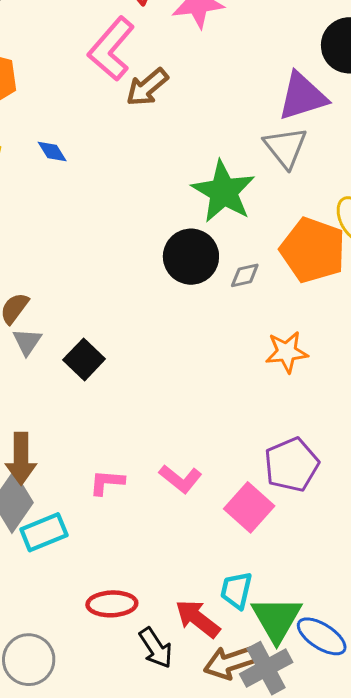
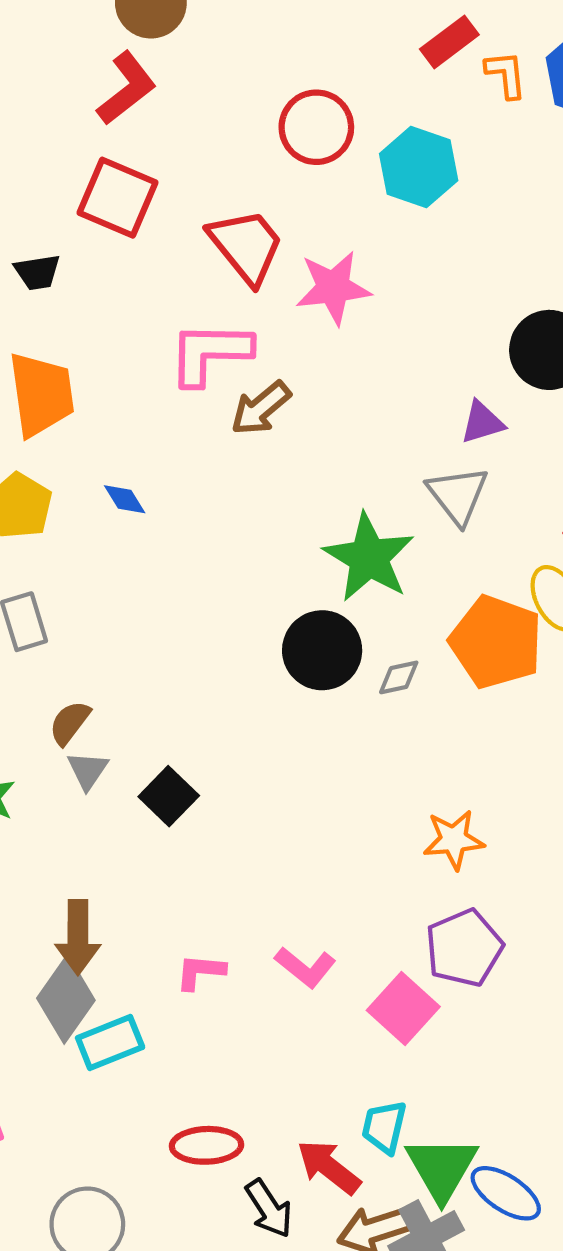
pink L-shape: (111, 49) -> (210, 353), turned 50
purple triangle: (302, 96) -> (482, 422), size x0.6
orange star: (287, 352) -> (454, 840), moved

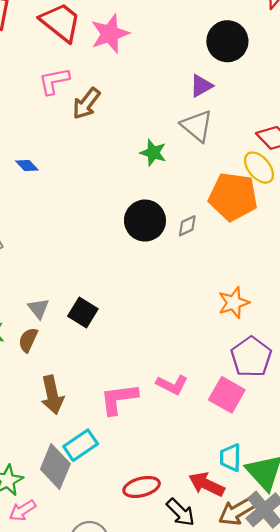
pink L-shape: (210, 353) -> (54, 81), size x0.7
green star: (369, 558) -> (153, 153), moved, size x0.6
brown semicircle: (70, 723) -> (28, 340), moved
pink L-shape: (200, 972) -> (119, 399), size x1.5
gray diamond: (66, 999) -> (55, 467), moved

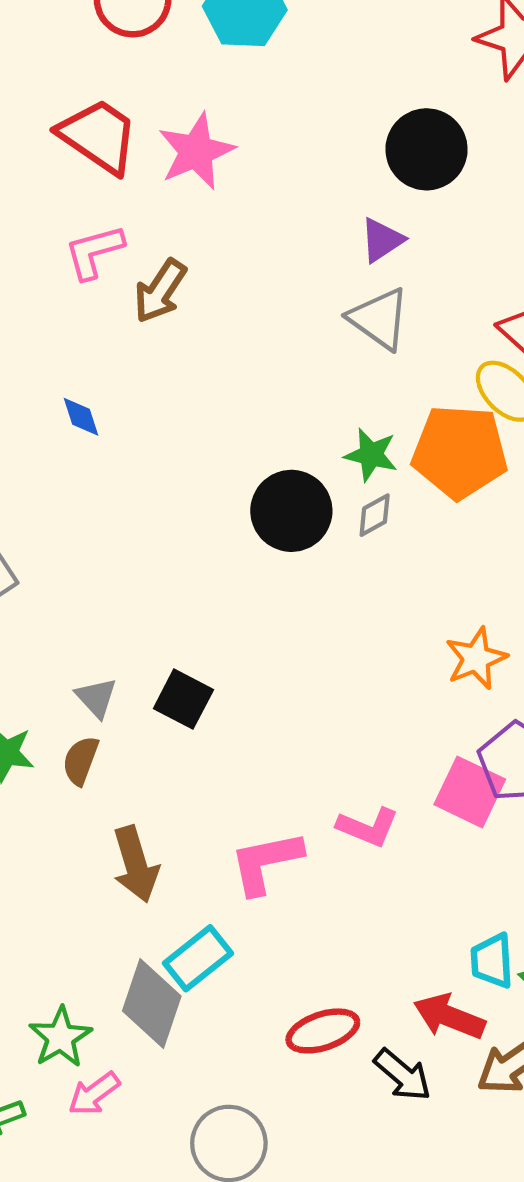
green star: (153, 153) -> (371, 455), moved
blue diamond: (27, 165) -> (81, 417), moved, turned 30
pink square: (227, 395) -> (470, 792), moved

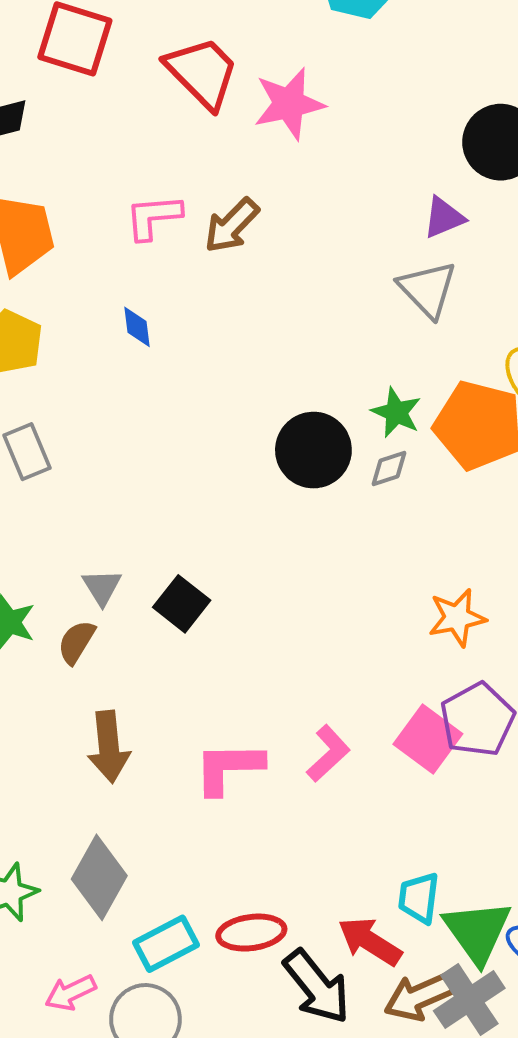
pink L-shape: (94, 252) -> (153, 217), moved
pink L-shape: (368, 827) -> (328, 753), turned -76
cyan rectangle: (198, 958) -> (166, 944), moved
black arrow: (403, 1075) -> (317, 987), size x1.4
pink arrow: (94, 1094) -> (70, 993), moved

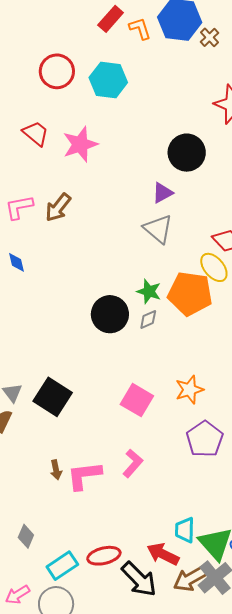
red trapezoid: (202, 72) -> (36, 133), size x0.7
black square: (182, 604) -> (53, 397), size x1.4
pink square: (428, 739) -> (137, 400), moved
brown arrow: (109, 747) -> (56, 470), moved, size x0.6
gray diamond: (99, 877) -> (26, 536), size x0.6

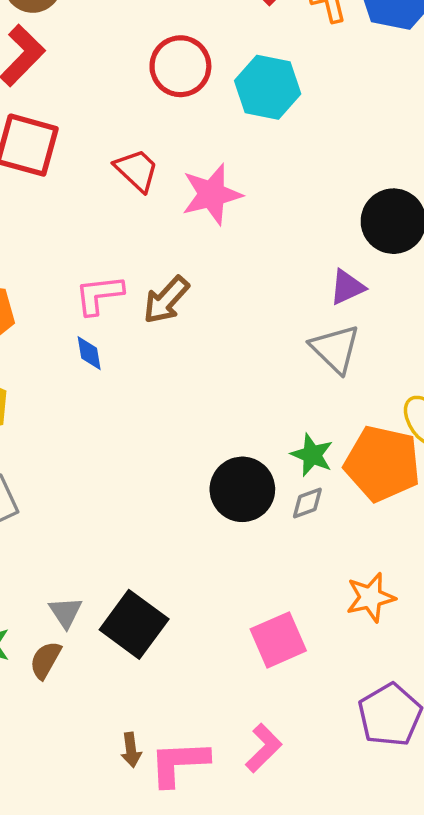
blue diamond: (16, 262) -> (89, 353), moved
orange star: (189, 390) -> (370, 597), moved
pink square: (137, 400) -> (278, 640), turned 32

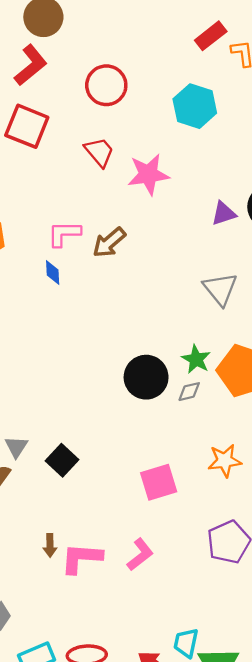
red circle: (180, 66) -> (106, 85), moved
purple triangle: (347, 287) -> (224, 213), moved
black square: (134, 624) -> (62, 460), size x0.7

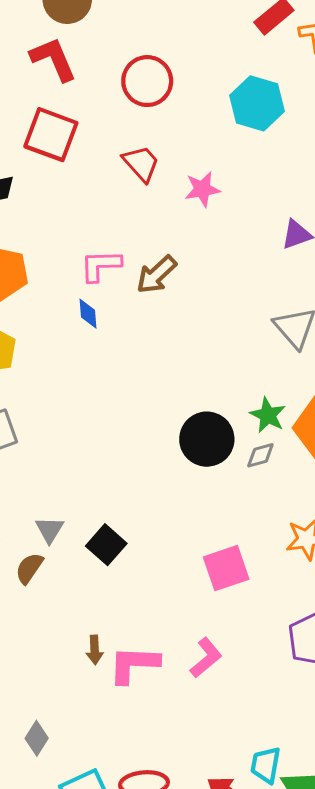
red L-shape: (31, 65) -> (53, 59), turned -72
pink star: (148, 174) -> (202, 189), size x0.7

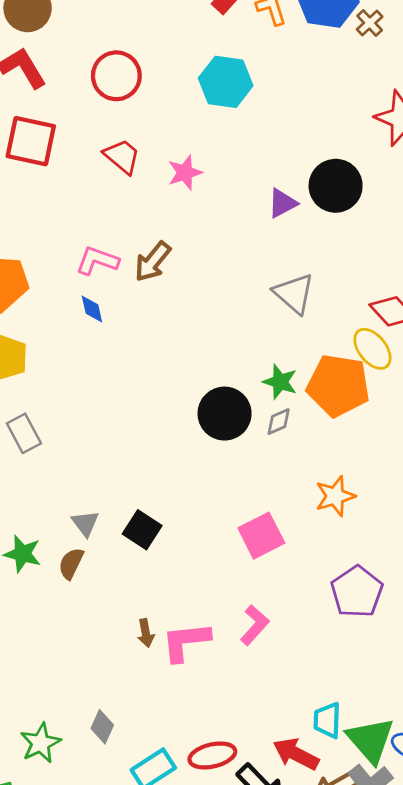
pink L-shape: (101, 265) -> (97, 261), turned 30

